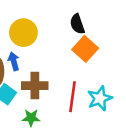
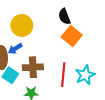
blue arrow: (14, 61) -> (15, 49), turned -104

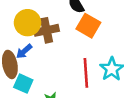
brown cross: (33, 67) -> (46, 30), moved

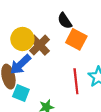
brown cross: (46, 30) -> (40, 45), turned -30
blue arrow: (24, 51) -> (20, 64), size x1.5

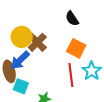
black semicircle: (65, 21) -> (72, 19), moved
orange square: (76, 39) -> (76, 48), moved

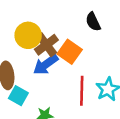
orange square: (76, 48) -> (70, 52), moved
blue arrow: (20, 60) -> (46, 65), moved

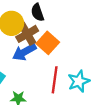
black semicircle: (93, 22) -> (37, 12), moved

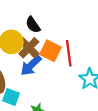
red line: (55, 80) -> (69, 53), moved

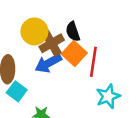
black semicircle: (33, 25) -> (73, 32), moved

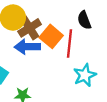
black semicircle: (73, 32) -> (84, 20), moved
blue arrow: (48, 63) -> (27, 47), turned 30

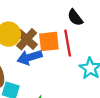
orange square: (51, 36) -> (49, 41), turned -30

